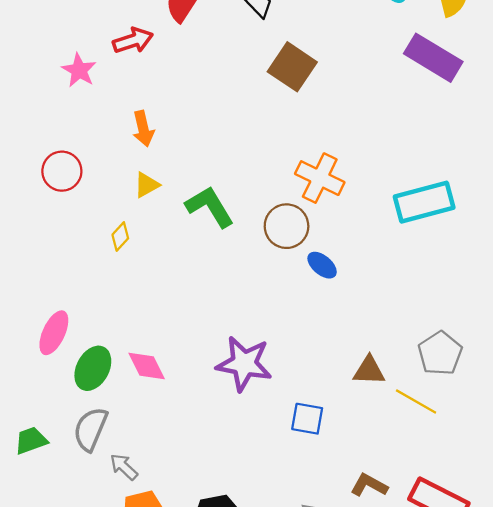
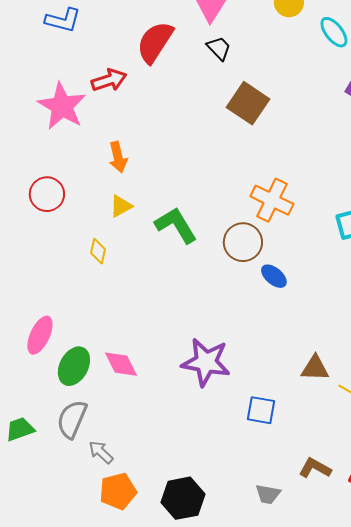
pink star: (79, 70) -> (62, 106), size x1.6
yellow diamond: (120, 236) -> (98, 251), turned -30

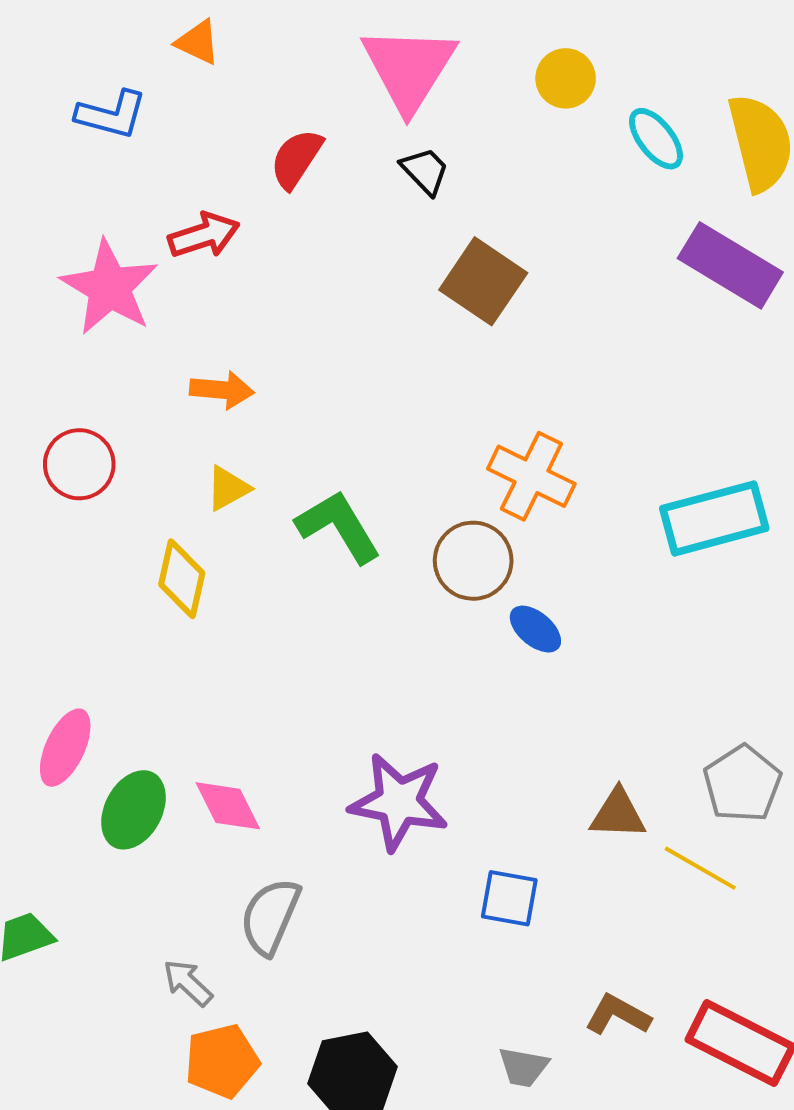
red semicircle: (155, 42) -> (296, 159), size x0.7
orange arrow: (118, 157) -> (222, 390), turned -72
yellow diamond: (98, 251) -> (182, 579), size x1.5
gray semicircle: (72, 419) -> (270, 916), moved

